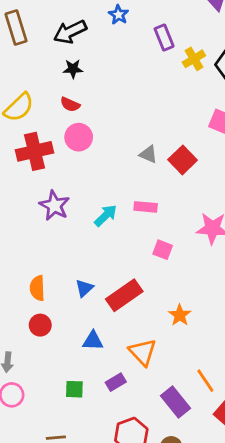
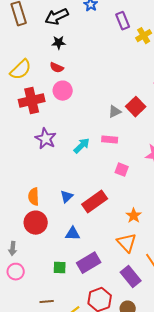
gray triangle: (148, 154) -> (115, 112), moved, turned -48
red circle: (40, 325) -> (36, 223), size x1.5
orange triangle: (143, 352) -> (127, 243), moved
purple rectangle: (116, 382) -> (89, 263), size x1.6

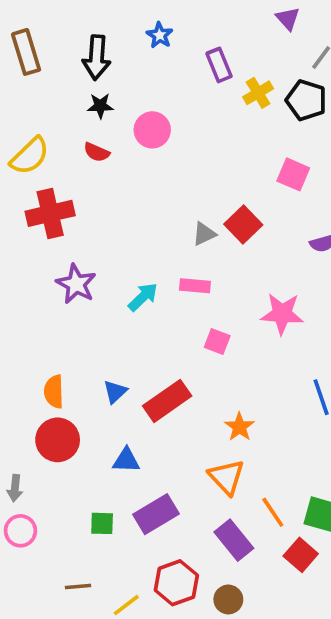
black arrow: (57, 17) -> (97, 58), turned -60
pink circle: (63, 91) -> (152, 130), moved

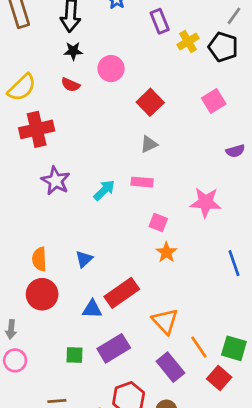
pink square: (293, 174) -> (214, 101), turned 35
red square: (243, 225) -> (150, 102), moved
red rectangle: (167, 401) -> (122, 293), moved
orange star: (239, 427) -> (166, 252), moved

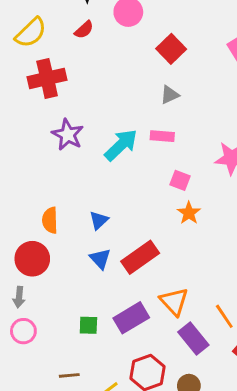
red semicircle: (70, 85) -> (84, 30), turned -66
cyan arrow: (104, 190) -> (121, 145), size x1.4
red circle: (42, 294) -> (32, 259), moved
blue triangle: (92, 309) -> (100, 259), moved, turned 45
orange triangle: (165, 321) -> (174, 302), moved

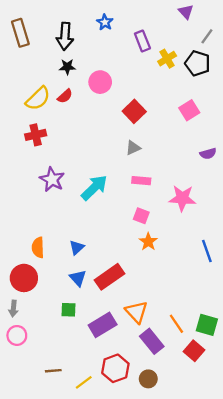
yellow semicircle: (31, 33) -> (38, 98), moved
red cross: (47, 78) -> (36, 135), size x0.7
pink rectangle: (162, 136) -> (141, 181), moved
green square: (88, 325) -> (68, 310), moved

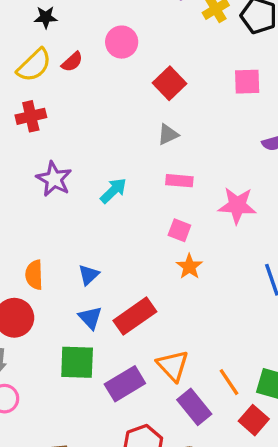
black star: (67, 67) -> (46, 17), moved
pink square: (189, 110) -> (247, 82), turned 30
cyan arrow: (94, 188) -> (113, 191), size x0.7
green square: (68, 310) -> (77, 362), size x1.6

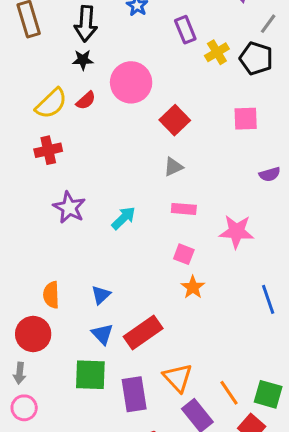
black star: (46, 17) -> (83, 60), moved
pink circle: (122, 42) -> (131, 82), size x1.4
purple rectangle: (125, 384) -> (134, 394), turned -68

